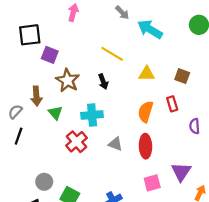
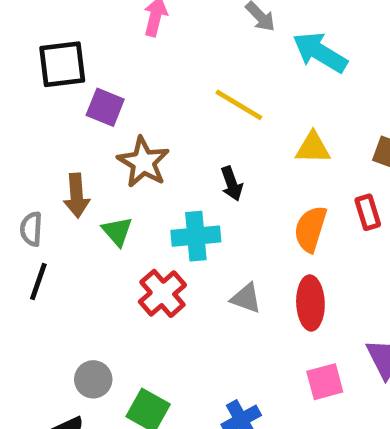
black arrow: (103, 82) -> (232, 184), moved
gray semicircle: (15, 112) -> (31, 229), turned -40

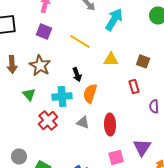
cyan arrow: (320, 52) -> (114, 19), turned 90
purple square: (105, 107) -> (44, 31), moved
brown arrow: (77, 196) -> (12, 64), moved
orange semicircle: (310, 229) -> (90, 93), moved

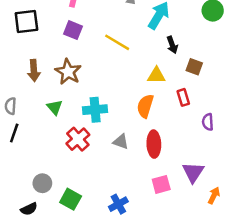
yellow triangle: (111, 59) -> (156, 75), moved
black arrow: (77, 74) -> (172, 45), moved
orange semicircle: (90, 93) -> (145, 106), moved

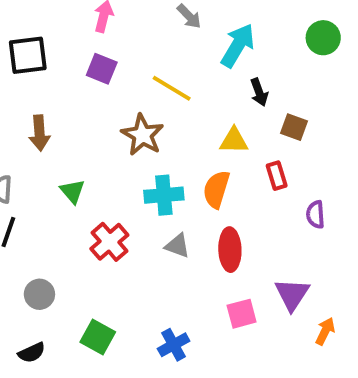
brown star: (68, 72) -> (142, 135), moved
cyan cross: (95, 110) -> (164, 195), moved
gray circle: (42, 183) -> (39, 294), moved

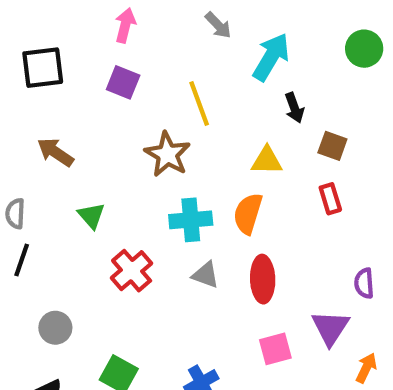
yellow line: (172, 88) -> (199, 104), turned 39
brown arrow: (39, 133) -> (55, 152), turned 128
red rectangle: (277, 176) -> (330, 199), moved
purple semicircle: (315, 215) -> (364, 283), moved

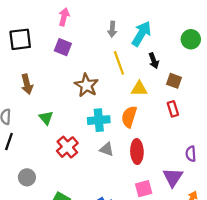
gray arrow: (218, 25) -> (112, 29), moved, turned 48
green circle: (364, 49) -> (191, 39), moved
yellow line: (199, 104) -> (119, 63), moved
brown arrow: (55, 152) -> (27, 84), turned -138

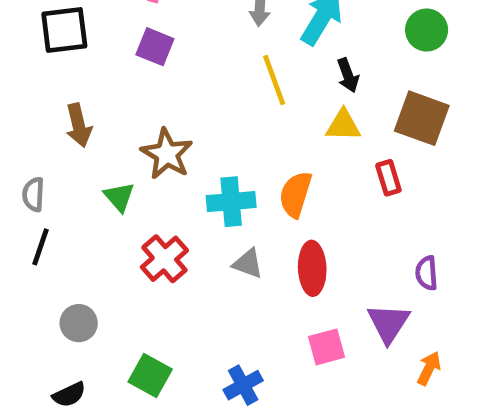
brown square: (174, 81) -> (422, 118), moved, size x1.6
brown star: (86, 85) -> (167, 154), moved
yellow triangle: (139, 89) -> (343, 125), moved

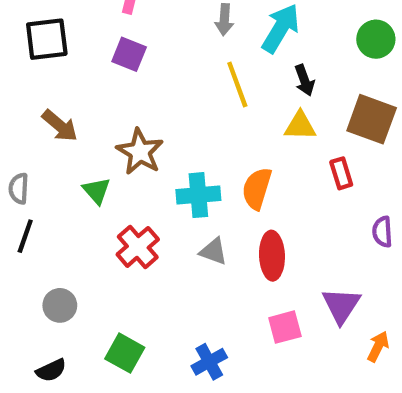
brown arrow: (79, 125) -> (60, 126), turned -36
purple semicircle: (427, 273) -> (382, 232), moved

